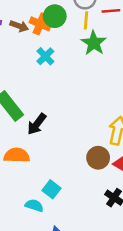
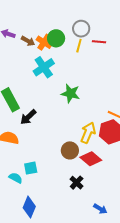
green star: (94, 43) -> (70, 93), moved, turned -30
cyan cross: (45, 56) -> (44, 67), size x1.5
cyan square: (52, 189) -> (31, 168), turned 32

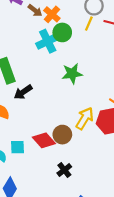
green circle: (56, 38) -> (62, 32), moved
green star: (70, 93) -> (72, 74), turned -30
red diamond: (91, 159) -> (44, 140), moved

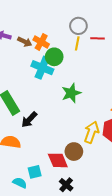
cyan cross: (48, 41) -> (42, 68), turned -30
red diamond: (44, 140) -> (58, 160), turned 30
black cross: (64, 170) -> (66, 185), moved

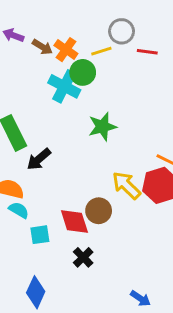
yellow line: (77, 43) -> (101, 51), moved, turned 56
yellow arrow: (91, 132) -> (126, 185), turned -70
cyan semicircle: (20, 183) -> (19, 210), moved

